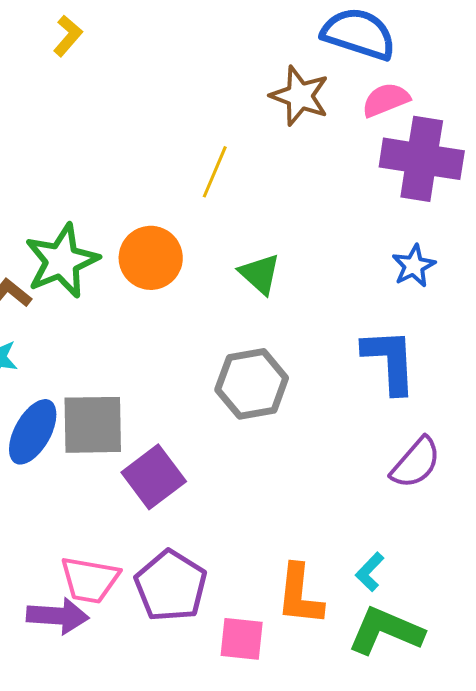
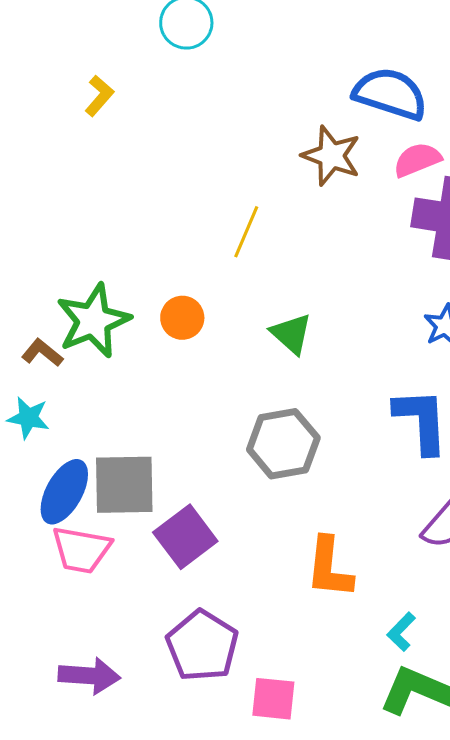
orange circle: (151, 258) -> (182, 318), size x0.7
pink trapezoid: (90, 580) -> (81, 550), moved
orange L-shape: (300, 595) -> (329, 568), moved

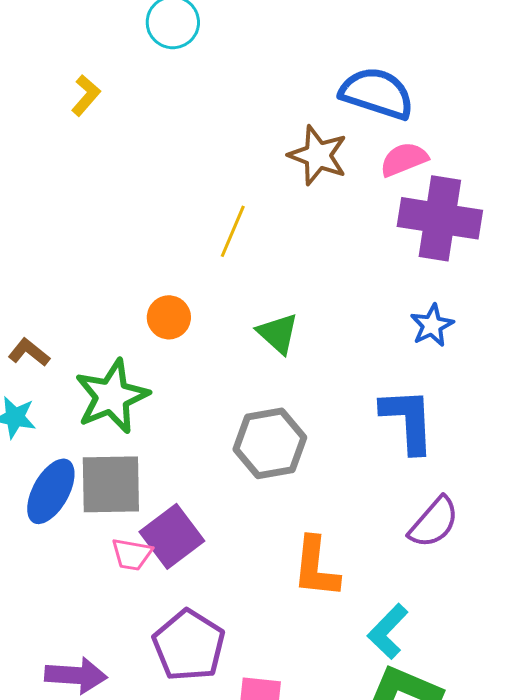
green star: (93, 321) -> (112, 396), moved
pink trapezoid: (81, 550) -> (132, 554), moved, size x0.7
cyan L-shape: (401, 632) -> (388, 631), size x1.4

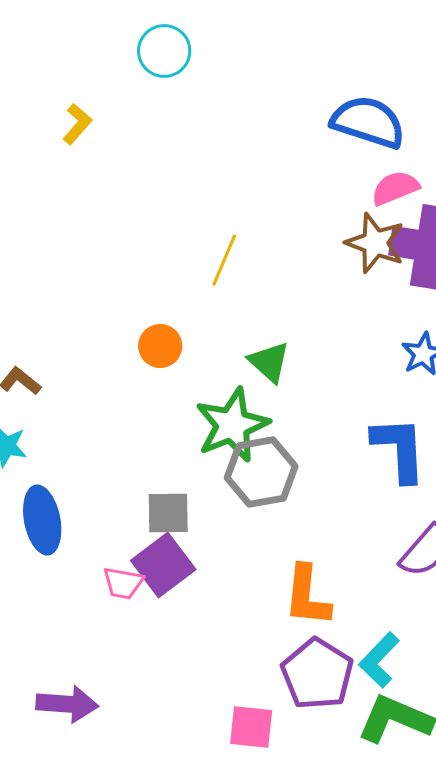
brown star: (318, 155) -> (375, 243), moved
green star: (112, 396) -> (232, 425), moved
gray square: (111, 484) -> (168, 513), moved, size x0.7
blue ellipse: (51, 491) -> (42, 520), turned -40
purple pentagon: (189, 645) -> (317, 674), moved

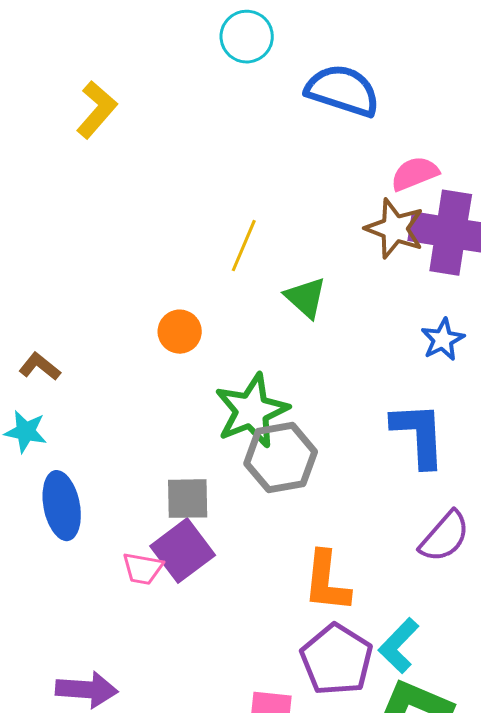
cyan circle: (164, 51) -> (247, 37), moved
blue semicircle: (368, 122) -> (343, 91), moved
yellow L-shape: (77, 124) -> (97, 110), size x1.4
green triangle: (269, 362) -> (306, 298), moved

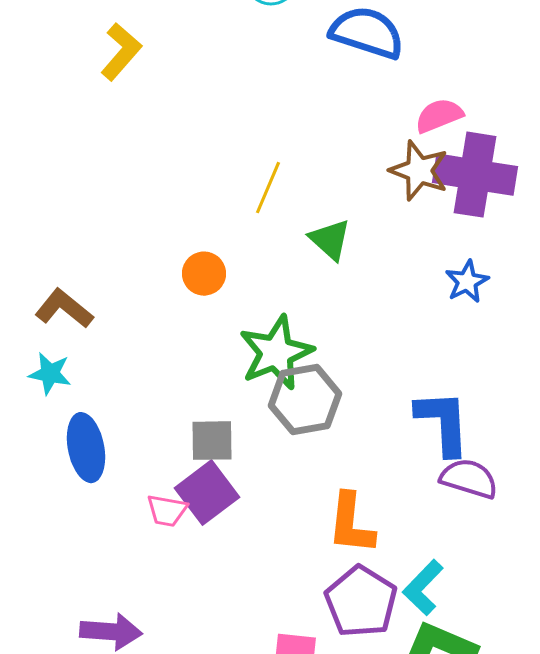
brown L-shape: (40, 367) -> (64, 309), size x1.4
blue L-shape: (419, 435) -> (443, 423), moved
purple semicircle: (445, 537) -> (469, 479), turned -114

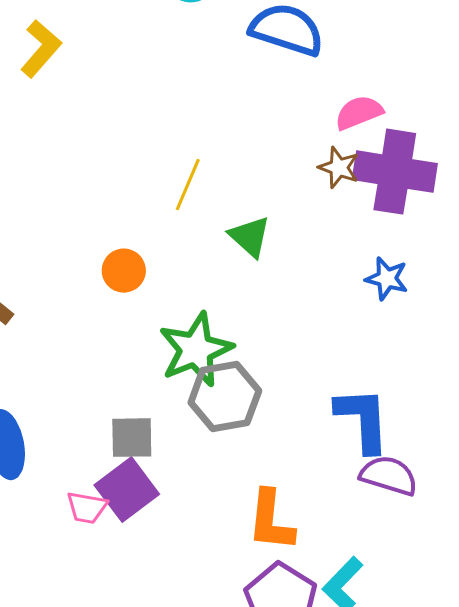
brown star: (419, 171) -> (339, 168), size x0.7
blue star: (467, 282) -> (387, 279), turned -30

